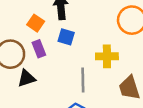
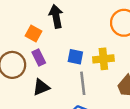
blue square: (66, 37) -> (75, 57), moved
black triangle: (26, 78) -> (41, 87), moved

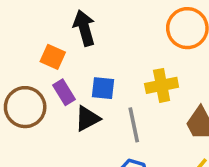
blue square: (75, 57) -> (103, 88), moved
black triangle: (41, 87) -> (87, 119), moved

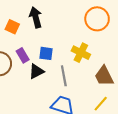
orange square: (53, 57) -> (12, 27), moved
yellow cross: (162, 85) -> (81, 53), turned 36

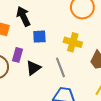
blue square: (46, 53) -> (39, 37), moved
purple rectangle: (23, 55) -> (18, 55), turned 56

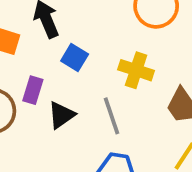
blue square: (39, 37) -> (75, 57), turned 32

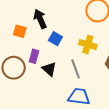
black triangle: (61, 115) -> (49, 69), turned -42

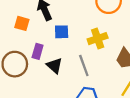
blue square: (55, 39) -> (62, 32), turned -32
yellow cross: (88, 45) -> (98, 39), turned -36

